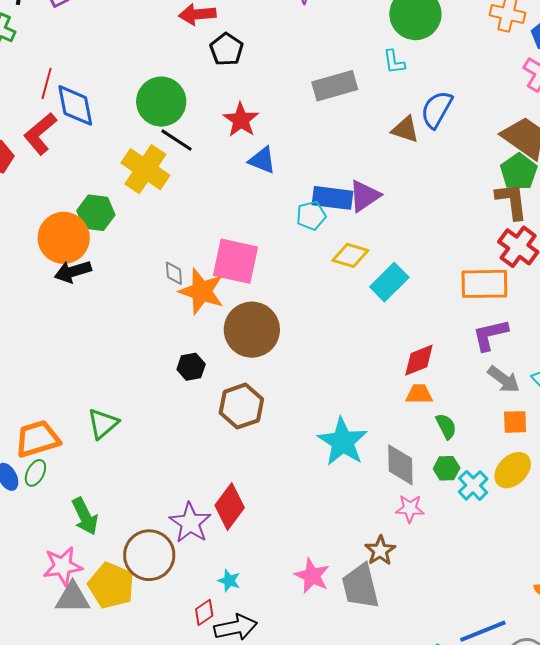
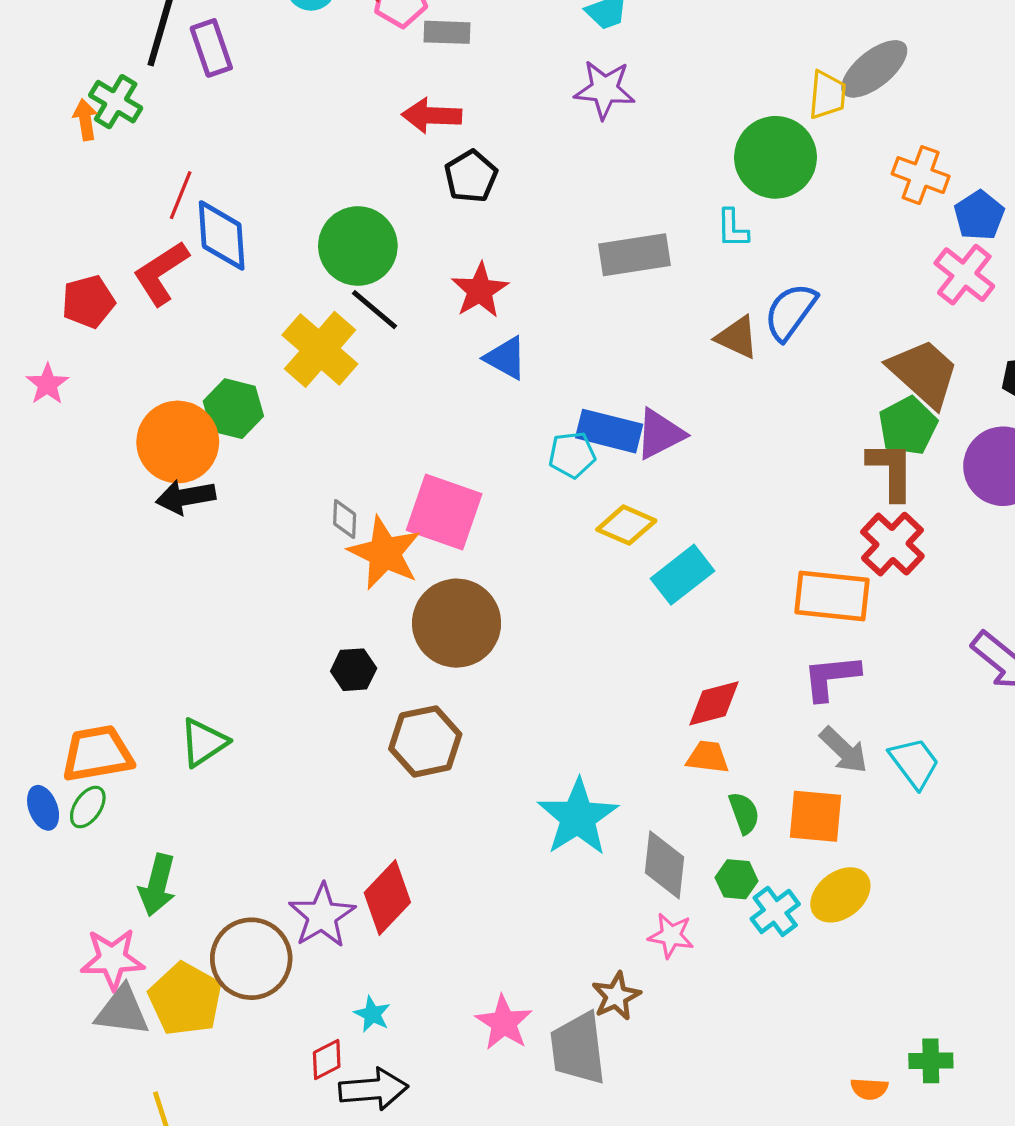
orange square: (515, 422) -> (816, 816), moved, size x1.4
green arrow: (85, 516) -> (157, 885), turned 33

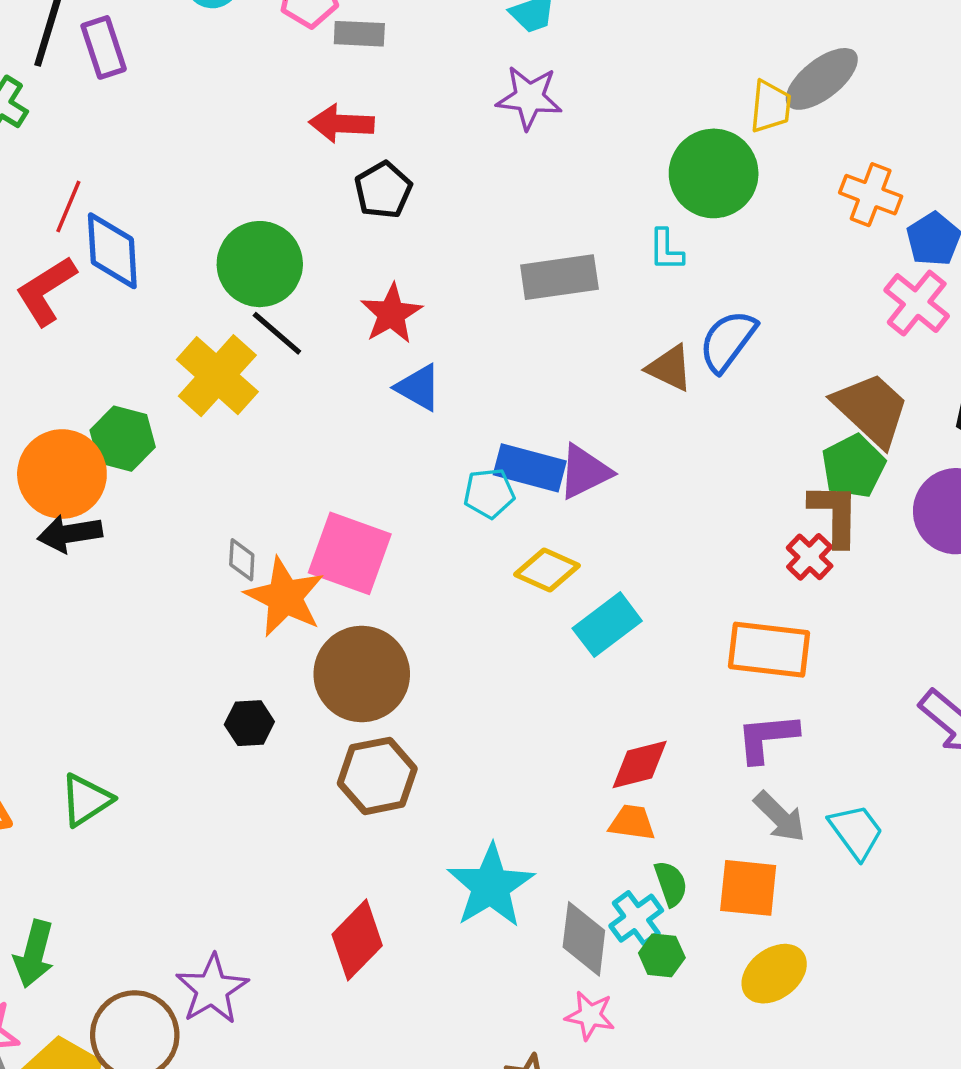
red cross: (892, 544) -> (810, 557), moved, size x0.7
brown hexagon: (425, 741) -> (377, 776), moved
red diamond: (387, 898) -> (357, 940), moved
cyan cross: (775, 911) -> (636, 918), moved

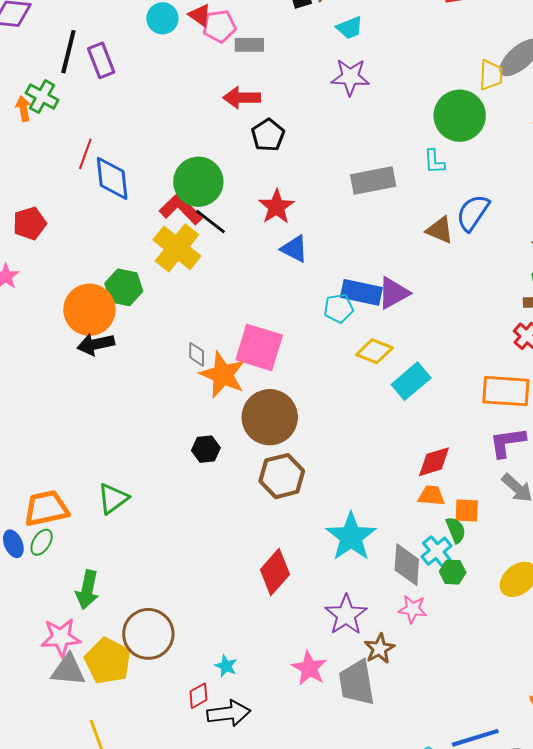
red L-shape: (46, 291) -> (181, 209), moved, turned 81
orange square: (748, 888) -> (467, 511), moved, size x0.7
purple star: (212, 989) -> (346, 615), moved

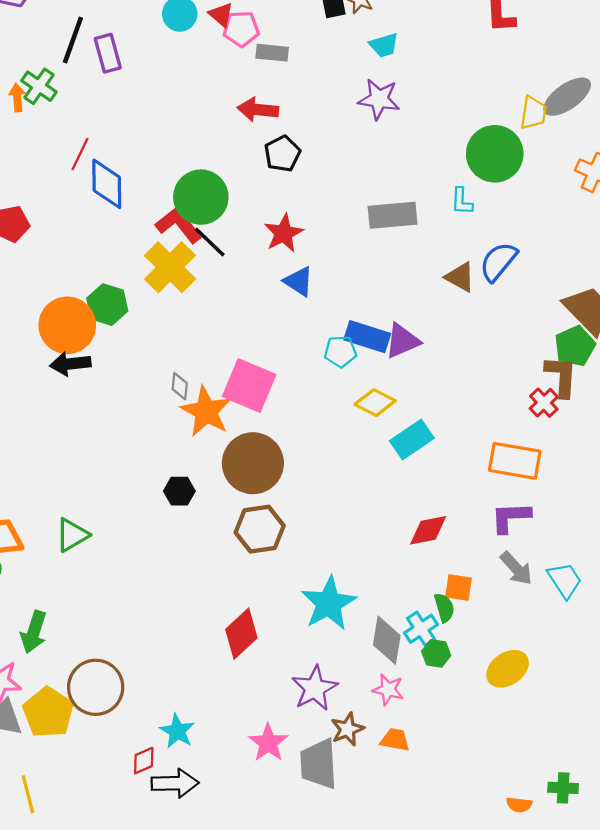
orange trapezoid: (431, 496) -> (395, 740), moved
cyan star: (226, 666) -> (177, 731), size x1.4

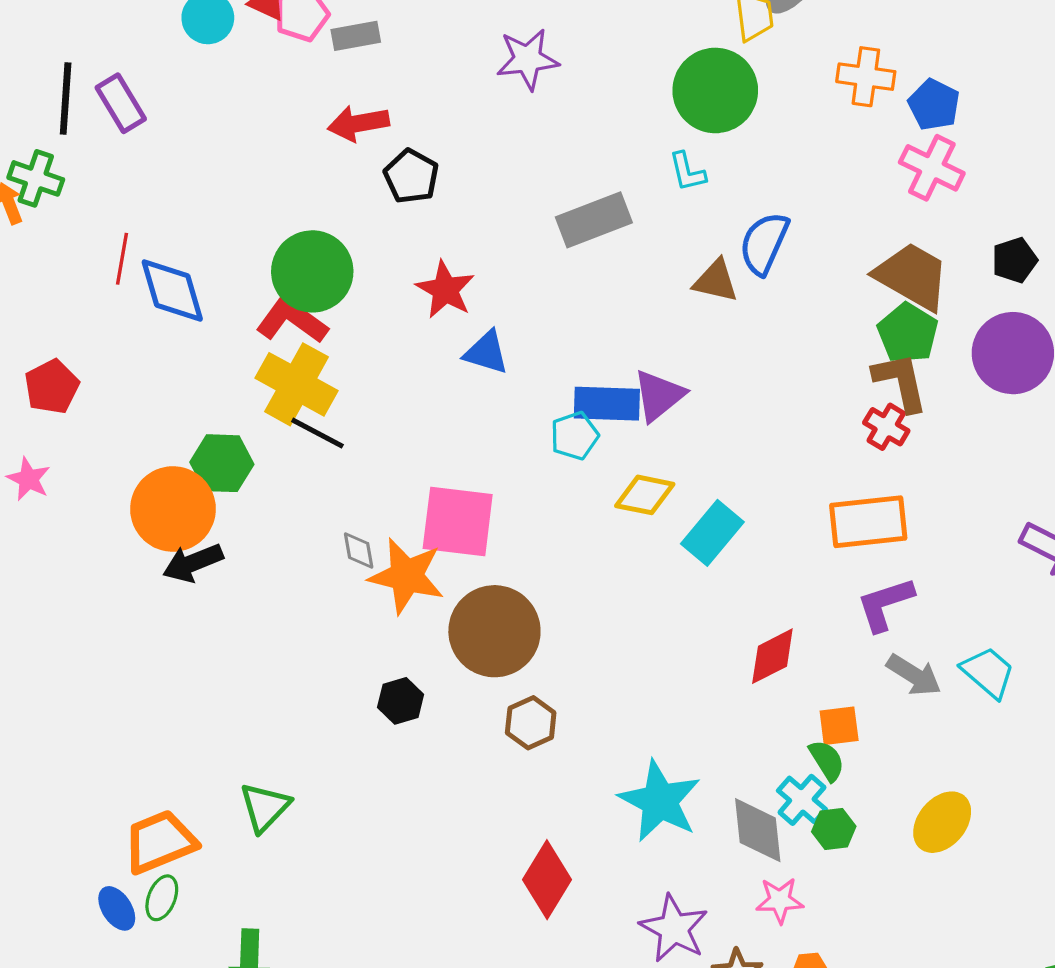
black line: (210, 242) -> (317, 433), moved
brown hexagon: (260, 529) -> (531, 723), size x0.7

